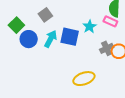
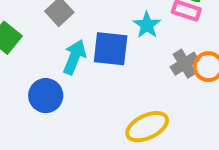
blue circle: (29, 39) -> (46, 96), moved

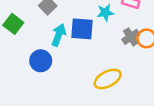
cyan star: (147, 25) -> (105, 13), turned 30

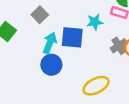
blue circle: (41, 61) -> (51, 65), moved

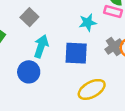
blue square: (72, 37) -> (76, 53), moved
blue circle: (51, 65) -> (29, 72), moved

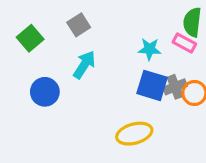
blue square: (76, 53) -> (152, 85), moved
blue circle: (29, 72) -> (45, 92), moved

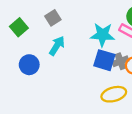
cyan star: (149, 49) -> (103, 35), size x1.5
yellow ellipse: (134, 134) -> (114, 94), moved

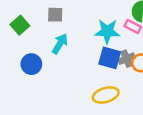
gray square: (53, 18) -> (55, 15), turned 35
yellow ellipse: (114, 94) -> (106, 95), moved

